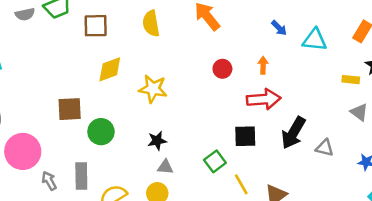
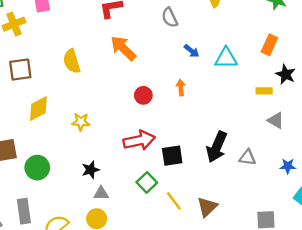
yellow star: (153, 89) -> (81, 122), size x0.7
red arrow: (264, 99) -> (139, 140), moved

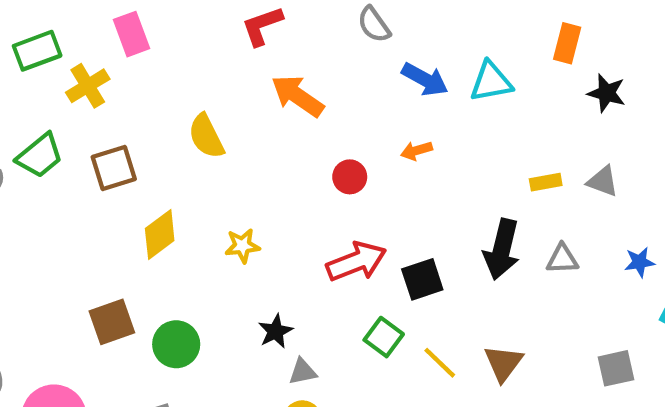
blue arrow: (192, 51) -> (425, 79), size x1.5
orange arrow: (181, 88) -> (417, 151), turned -91
yellow rectangle: (264, 91) -> (546, 182), moved

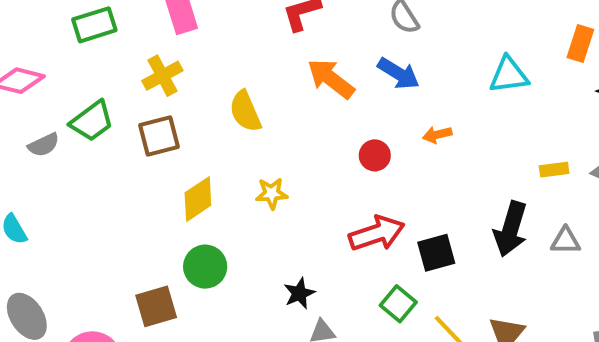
blue arrow: (425, 79) -> (399, 74), moved
yellow cross: (88, 86) -> (162, 76), moved
yellow star: (242, 246) -> (272, 193), moved
brown square: (112, 322) -> (156, 306), moved
green circle: (176, 344) -> (205, 267), moved

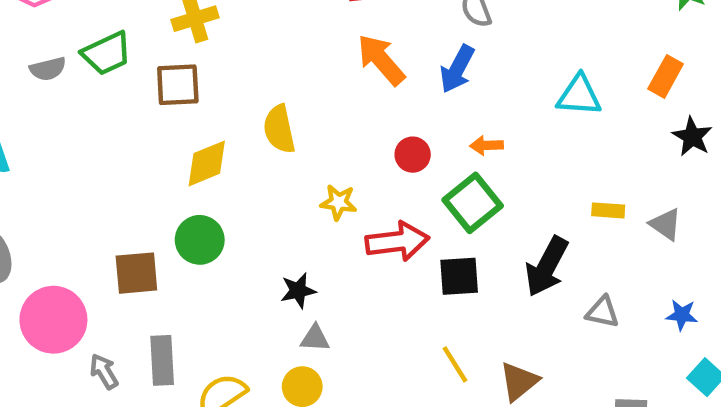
blue arrow: (399, 74) -> (457, 69), turned 75
yellow semicircle: (245, 111) -> (279, 129), moved
yellow star: (272, 193) -> (338, 202), moved
gray triangle: (566, 241) -> (602, 312), moved
green square: (398, 304) -> (473, 203), moved, size x1.4

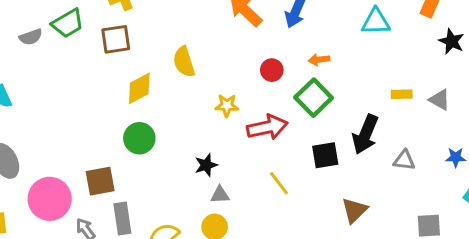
brown square: (136, 273) -> (100, 181), moved
black square: (459, 276) -> (325, 155), moved
yellow line: (455, 364) -> (279, 183), moved

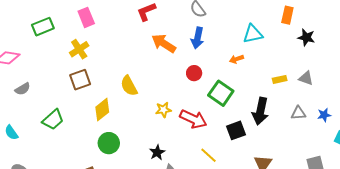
green trapezoid: (68, 23) -> (53, 120), moved
orange arrow: (319, 60) -> (237, 59), moved
red circle: (272, 70) -> (194, 73), moved
red arrow: (267, 127) -> (193, 119), turned 48
gray triangle: (404, 160) -> (298, 113), moved

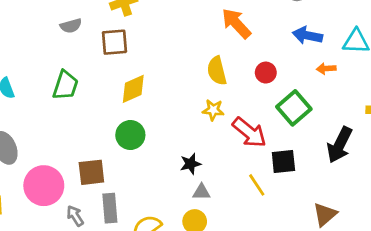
blue arrow: (197, 38) -> (307, 35), moved, turned 75
yellow semicircle: (129, 86) -> (217, 71), moved
gray semicircle: (23, 89) -> (71, 26), moved
green trapezoid: (53, 120) -> (65, 85), turned -45
black square: (236, 130) -> (283, 161), moved

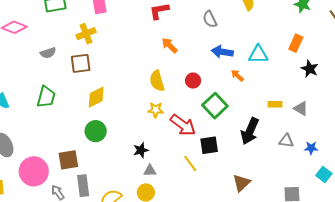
orange arrow: (236, 23) -> (170, 45), size x0.7
orange arrow: (326, 69) -> (237, 76), turned 48

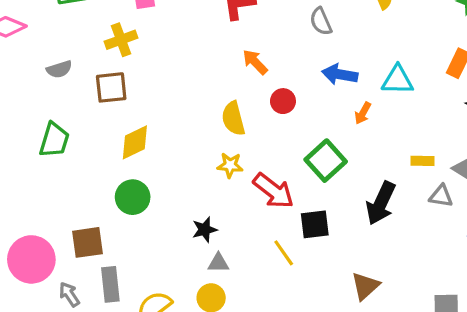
orange arrow: (237, 76) -> (363, 113), turned -104
red circle: (193, 81) -> (283, 101), moved
gray triangle: (286, 141) -> (441, 196), moved

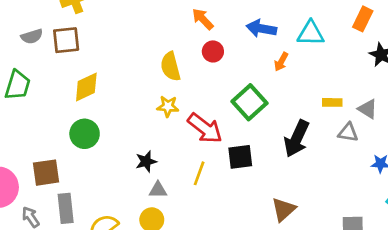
orange arrow: (255, 62) -> (203, 19), moved
gray semicircle: (59, 69) -> (32, 36), moved
yellow line: (284, 253) -> (199, 173), moved, turned 55

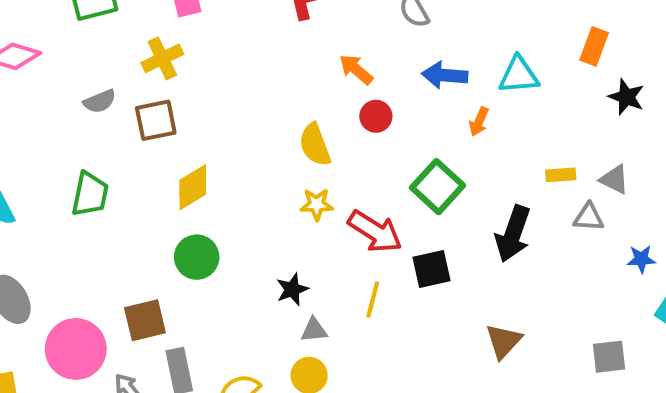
gray semicircle: (32, 36) -> (100, 101), moved

